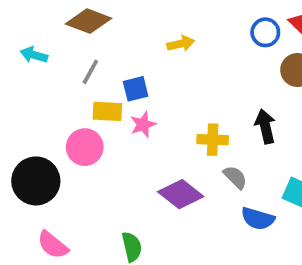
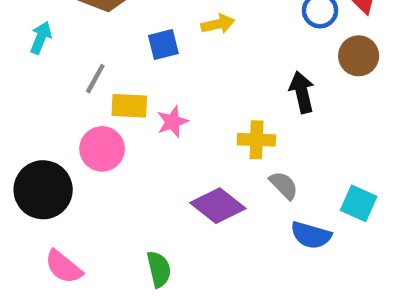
cyan arrow: (34, 55) -> (41, 38), turned 96
gray line: (90, 72) -> (95, 79), moved
blue square: (136, 89) -> (163, 44), moved
black arrow: (265, 126) -> (302, 92), moved

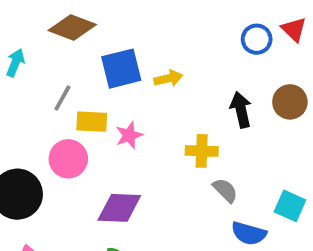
yellow arrow: (218, 24) -> (168, 78), moved
blue square: (163, 44) -> (121, 69), size x1.5
brown circle: (359, 56) -> (290, 102), moved
purple diamond: (218, 206) -> (119, 208), moved, turned -36

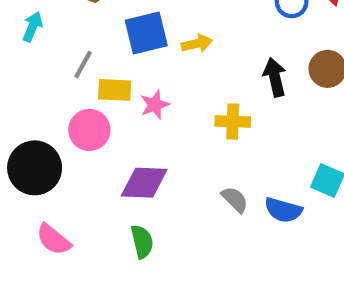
gray semicircle: (225, 190) -> (235, 199), moved

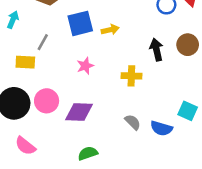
yellow rectangle: (115, 90) -> (25, 62), moved
pink circle: (89, 130) -> (47, 101), moved
green semicircle: (142, 242) -> (88, 153), moved, turned -96

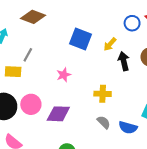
blue square: (80, 23) -> (80, 39), moved, turned 35
yellow arrow: (110, 30) -> (110, 44), moved, turned 144
yellow cross: (131, 76) -> (103, 94), moved

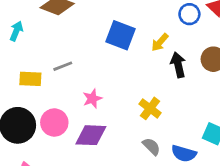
gray line: (28, 55) -> (63, 66), moved, turned 40
pink star: (64, 75) -> (92, 99), moved
yellow cross: (103, 94) -> (150, 108), turned 35

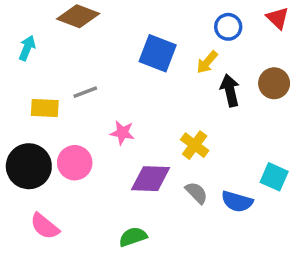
blue circle: (189, 14) -> (228, 27), moved
pink star: (92, 99) -> (122, 133), turned 30
purple diamond: (91, 135) -> (151, 179), moved

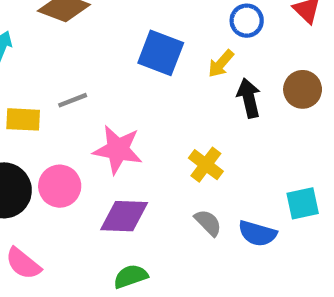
pink star: (122, 133) -> (118, 150), size x1.6
cyan square: (274, 177) -> (303, 203), turned -36
purple diamond: (151, 179) -> (124, 216), moved

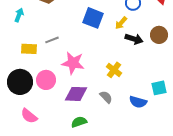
black arrow: (249, 98) -> (134, 39), turned 120
gray semicircle: (208, 223) -> (106, 97), moved

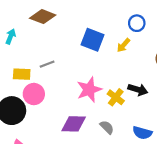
black arrow: (134, 39) -> (138, 90), moved
pink star: (73, 63) -> (89, 90), moved, turned -30
pink circle: (46, 80) -> (34, 94), moved

